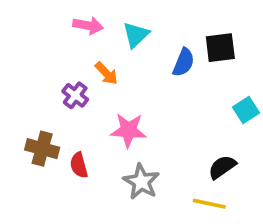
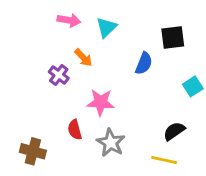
blue semicircle: (184, 62) -> (144, 63), moved
brown cross: (42, 149) -> (33, 151), moved
red semicircle: (79, 165) -> (75, 130), moved

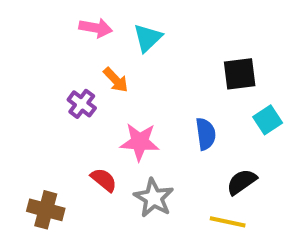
black square: (173, 37) -> (240, 74), moved
blue semicircle: (144, 63) -> (206, 134), moved, turned -30
red semicircle: (75, 130) -> (104, 180), turned 144

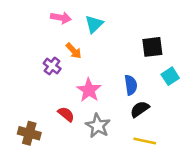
pink star: (140, 142) -> (89, 90), turned 30
black semicircle: (242, 182) -> (140, 109), moved

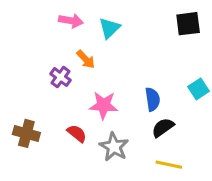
black square: (152, 47) -> (188, 24), moved
pink star: (89, 90) -> (104, 105), turned -30
brown cross: (29, 133) -> (26, 133), moved

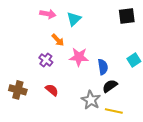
purple cross: (61, 77) -> (46, 60), moved
pink star: (104, 105) -> (79, 57), moved
gray star: (114, 147) -> (91, 100), moved

